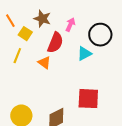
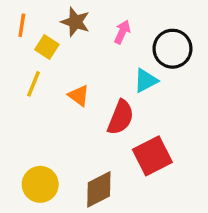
orange line: (10, 21) -> (22, 25), turned 40
red semicircle: (55, 43) -> (121, 117), moved
red square: (88, 99) -> (152, 156), turned -30

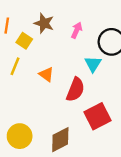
cyan triangle: (146, 81) -> (93, 64), turned -30

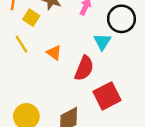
yellow line: (15, 66) -> (22, 44), turned -54

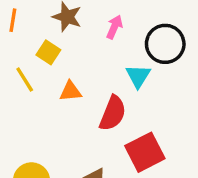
yellow square: (31, 18) -> (48, 52), moved
orange triangle: (54, 53) -> (70, 91), turned -42

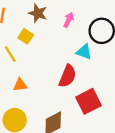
cyan triangle: (138, 76) -> (84, 52), turned -42
orange triangle: (70, 91) -> (20, 85), moved

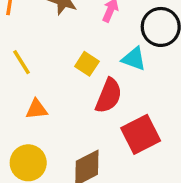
yellow square: (26, 36) -> (87, 64), moved

